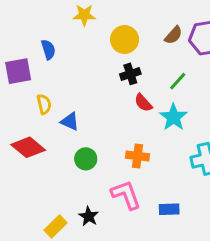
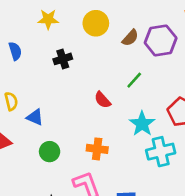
yellow circle: (125, 39) -> (96, 23), moved
black cross: (130, 74) -> (63, 59), moved
cyan star: (173, 117) -> (142, 124), moved

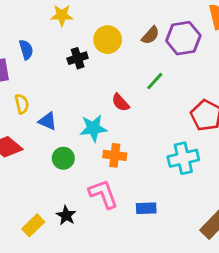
yellow circle: (96, 23) -> (108, 40), moved
cyan star: (142, 124) -> (93, 128), moved, turned 30

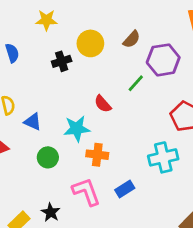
purple hexagon: (183, 38) -> (163, 60), moved
blue rectangle: (146, 208) -> (125, 189), moved, turned -30

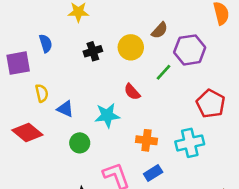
yellow circle: (90, 43) -> (131, 47), moved
orange cross: (97, 155) -> (147, 140), moved

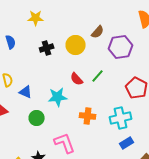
green line: (164, 72) -> (98, 76), moved
blue rectangle: (153, 173) -> (127, 143), moved

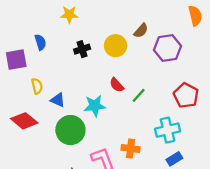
green line: (98, 76) -> (139, 95), moved
orange cross: (88, 116) -> (131, 149), moved
green circle: (37, 118) -> (70, 130), size x1.6

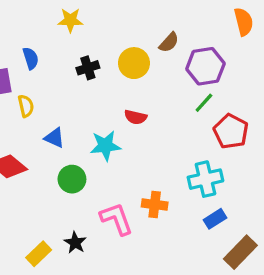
red semicircle: (117, 85) -> (136, 117), turned -35
yellow semicircle: (37, 86) -> (26, 106), moved
green line: (139, 95) -> (204, 103), moved
green circle: (70, 130) -> (72, 179), size x0.7

